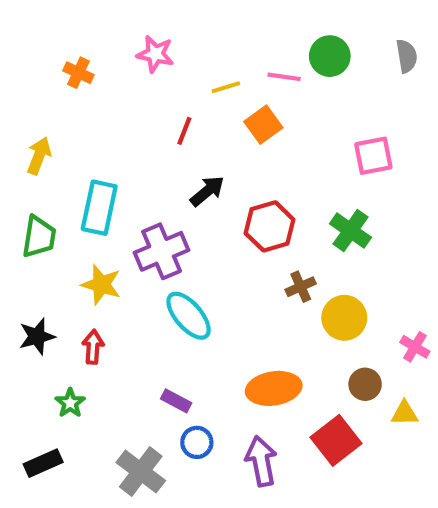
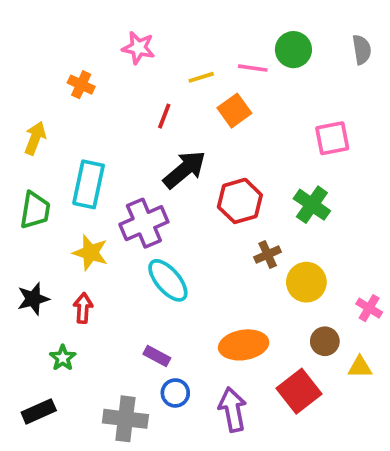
orange cross: (78, 73) -> (81, 85), moved
black arrow: (207, 191) -> (185, 170), size x1.4
gray cross: (141, 471) -> (125, 419), turned -30

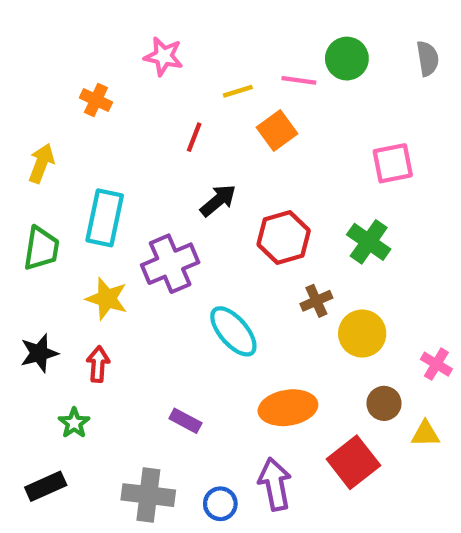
black arrow: (185, 170) -> (218, 200), size x0.7
cyan ellipse: (168, 280) -> (233, 331), moved
blue circle: (175, 393) -> (220, 504), moved

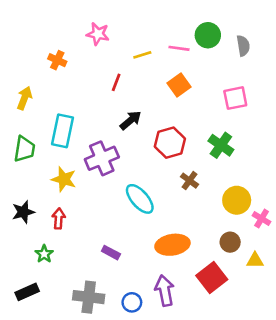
gray semicircle: (428, 59) -> (243, 46), moved
orange square: (277, 131) -> (179, 85), moved
brown cross: (316, 301) -> (190, 181), turned -30
yellow circle: (362, 334) -> (237, 200), moved

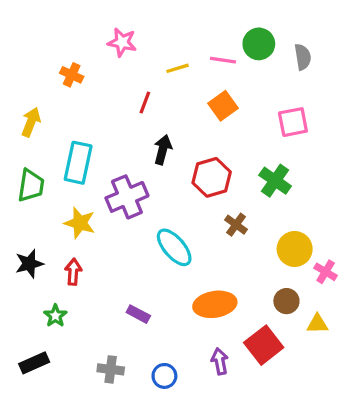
black arrow: (131, 120) -> (163, 150), turned -35
purple arrow: (165, 291) -> (220, 361), moved, size x0.7
gray cross: (89, 297) -> (111, 369), size x0.7

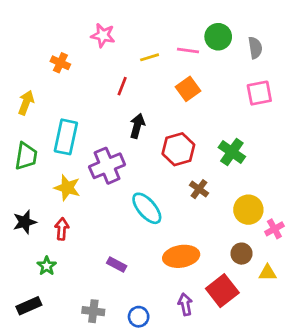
pink square: (293, 122) -> (259, 93), moved
pink cross: (326, 272) -> (274, 229), turned 30

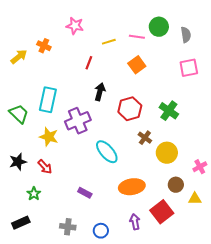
yellow arrow: (26, 103) -> (19, 57), moved, turned 30
green trapezoid: (26, 156) -> (19, 114), turned -55
yellow circle: (248, 210) -> (167, 153), moved
red arrow: (62, 229) -> (45, 167), turned 133

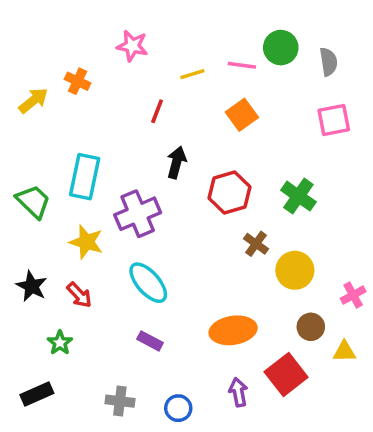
cyan ellipse: (107, 152) -> (148, 283), moved
black star: (18, 162) -> (32, 286), turned -30

